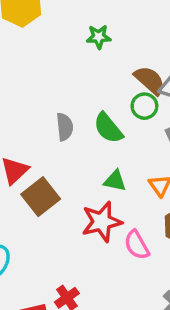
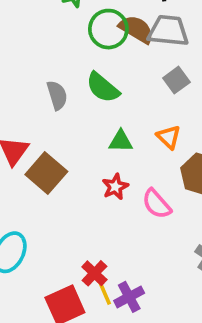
green circle: (144, 106) -> (108, 29), moved, size x1.4
red star: (102, 222) -> (115, 187), size x0.6

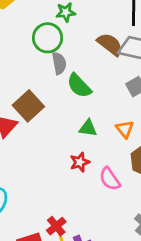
green circle: (108, 29) -> (48, 38), moved
gray semicircle: (57, 95) -> (59, 63), moved
brown square: (46, 173) -> (28, 106), moved

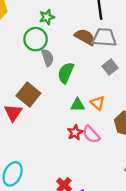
green semicircle: (79, 86) -> (66, 73), turned 75
orange triangle: (125, 129) -> (98, 103), moved
pink semicircle: (110, 179) -> (91, 134), moved

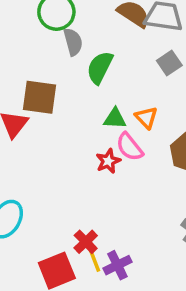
brown square: (28, 95) -> (40, 97), turned -35
pink semicircle: (91, 134) -> (130, 147), moved

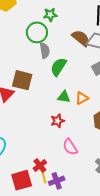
orange triangle: (146, 117) -> (82, 98), turned 40
pink semicircle: (130, 147) -> (70, 147), moved

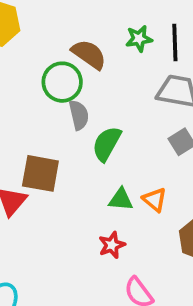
green star: (50, 15) -> (139, 39), moved
brown semicircle: (81, 38) -> (89, 54), moved
orange triangle: (82, 98) -> (155, 200), turned -48

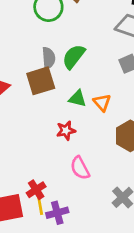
gray semicircle: (79, 115) -> (49, 58), moved
brown square: (40, 173) -> (41, 81), moved, turned -36

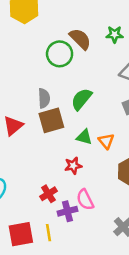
gray semicircle: (49, 58) -> (44, 98), moved
red cross: (36, 190) -> (48, 194), moved
purple cross: (57, 213) -> (67, 211), moved

